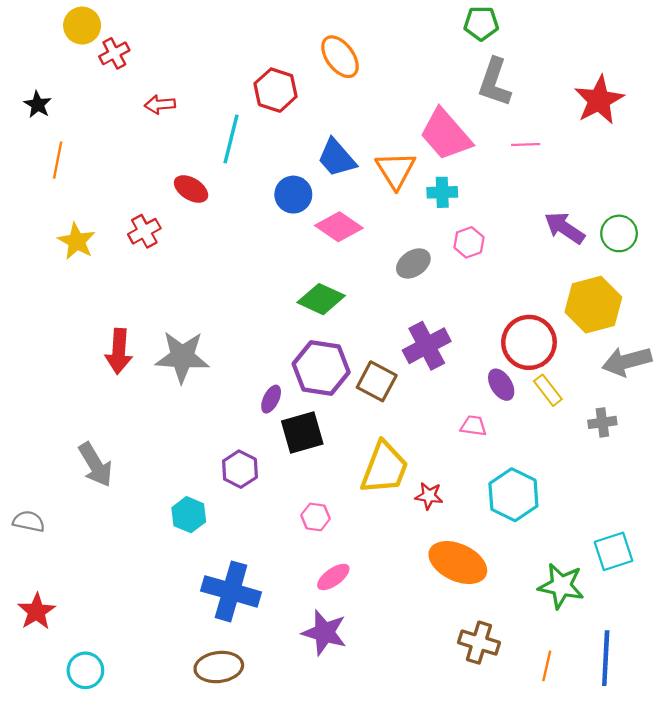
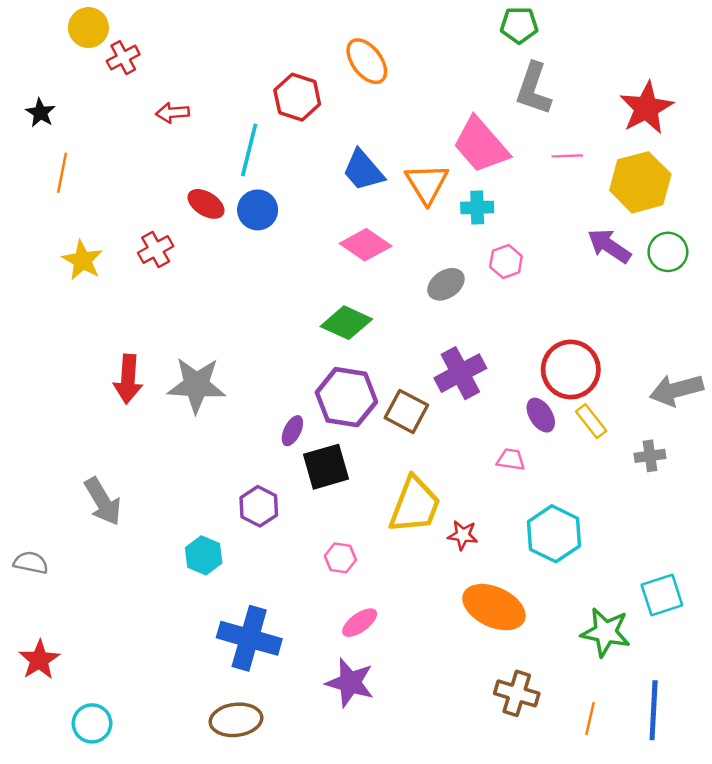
blue circle: (293, 195) -> (258, 210), moved
yellow hexagon: (593, 305) -> (640, 182), moved

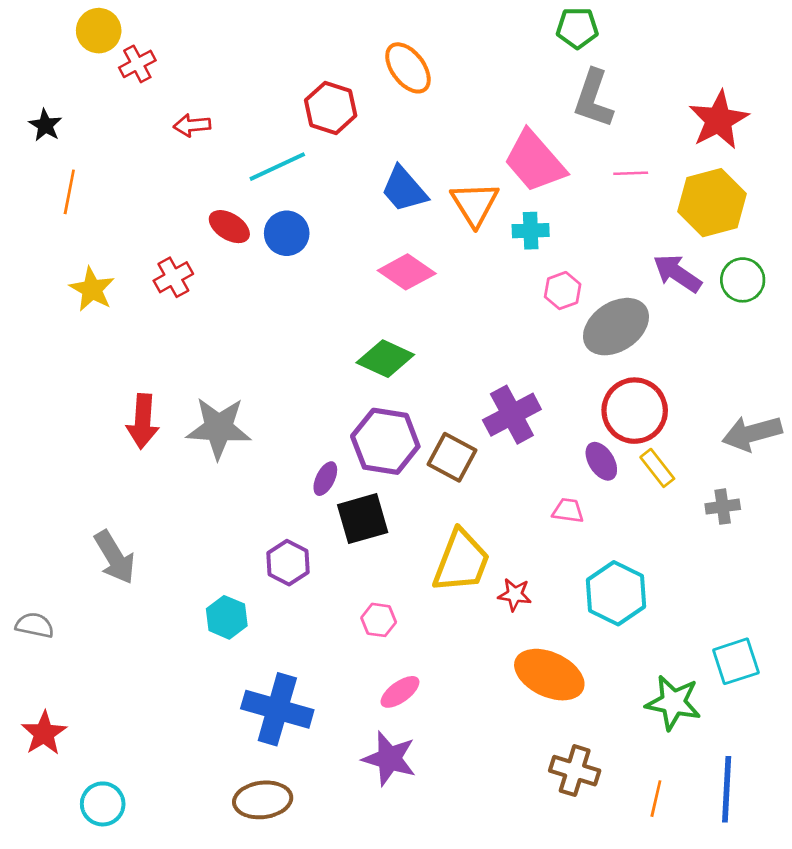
cyan line: (249, 150) -> (277, 167), turned 51
gray ellipse: (446, 284) -> (616, 327), moved, size x1.6

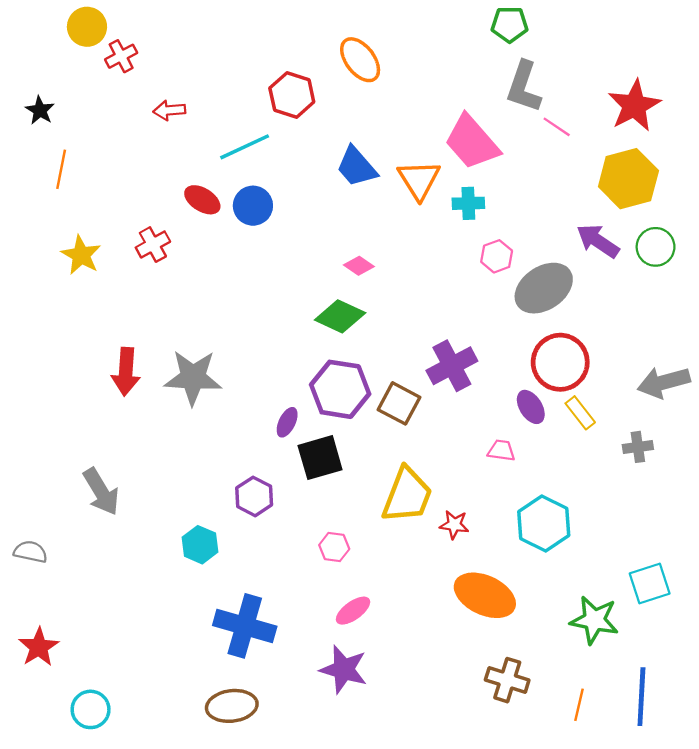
pink line: (631, 173) -> (557, 127), moved, turned 36
pink diamond: (407, 272) -> (359, 266), moved, size x0.6

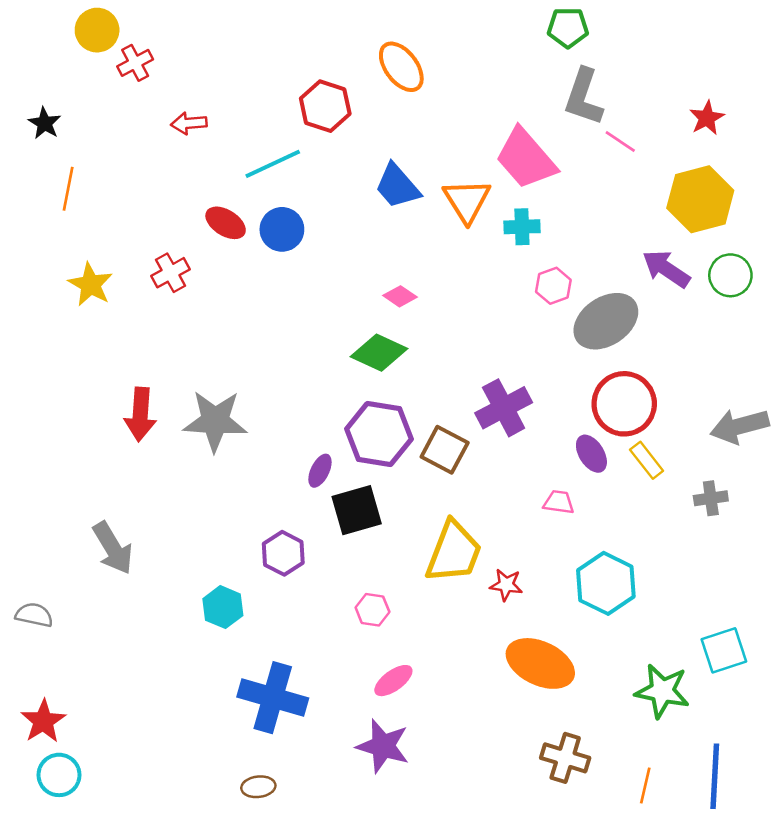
red star: (634, 106) -> (707, 118), size x0.6
brown ellipse: (232, 706) -> (258, 787), size x0.6
cyan circle: (91, 709) -> (59, 775), moved

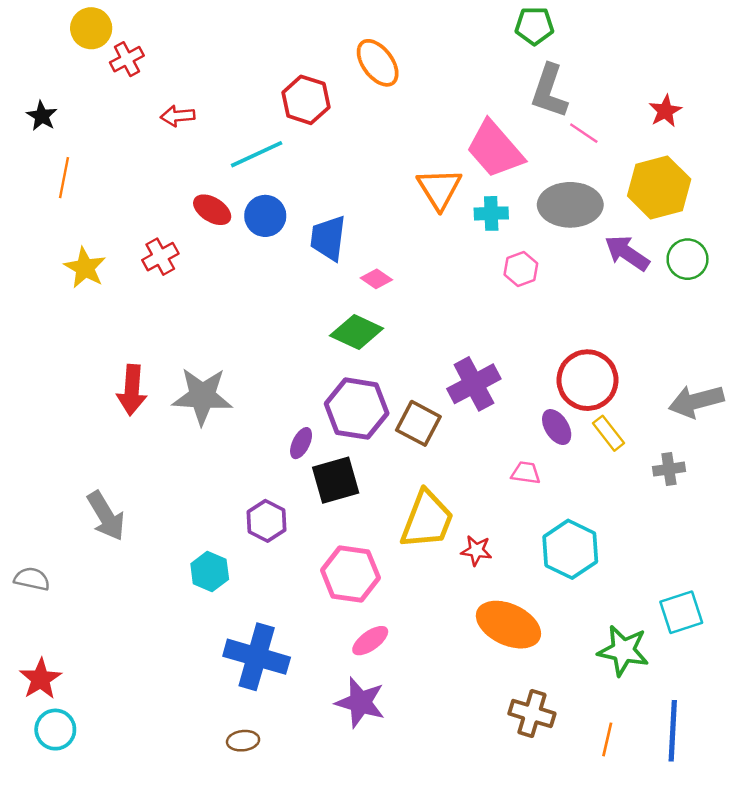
blue trapezoid: (397, 186) -> (328, 238), moved, turned 48
gray ellipse: (606, 321) -> (570, 205), moved, turned 34
pink hexagon: (372, 610) -> (350, 574), size x1.8

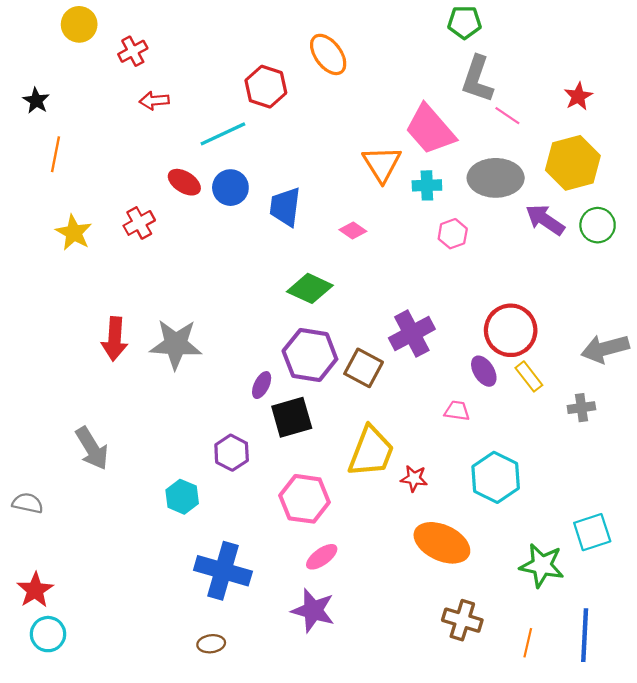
red cross: (127, 59) -> (133, 51), moved
pink diamond: (376, 279) -> (353, 230), moved

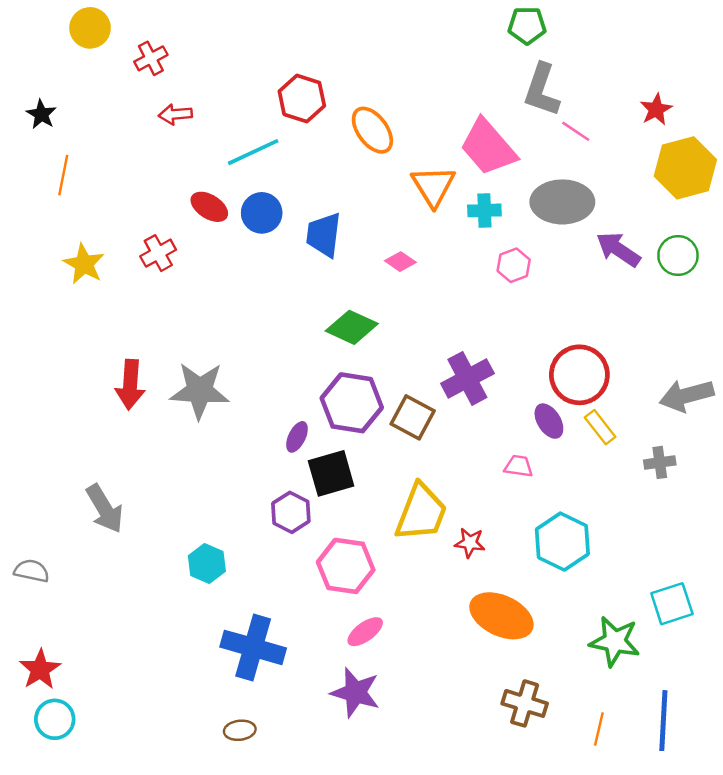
orange ellipse: (328, 54) -> (372, 130), moved
yellow hexagon: (573, 163) -> (685, 168), moved
purple hexagon: (232, 453) -> (291, 512), moved

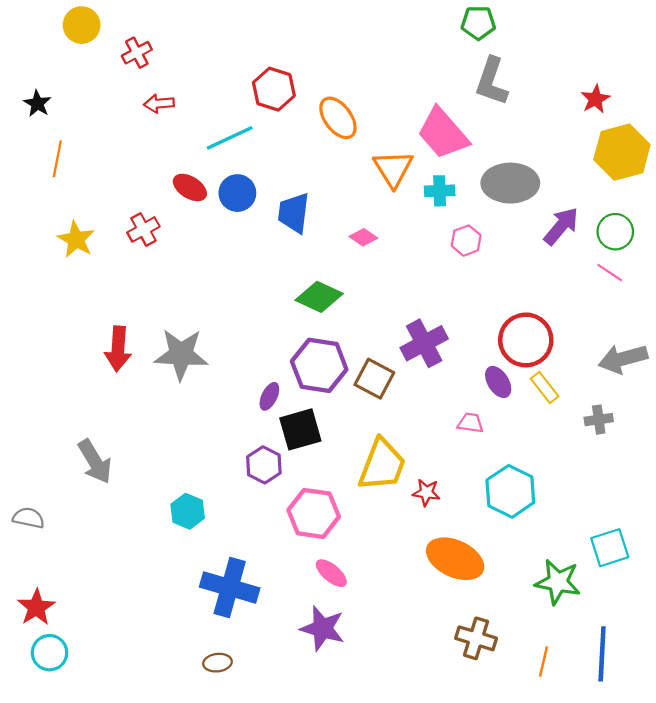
pink line: (576, 131) -> (610, 273), moved
purple arrow: (618, 249) -> (561, 226), turned 96
pink ellipse: (365, 632) -> (331, 573), turned 76

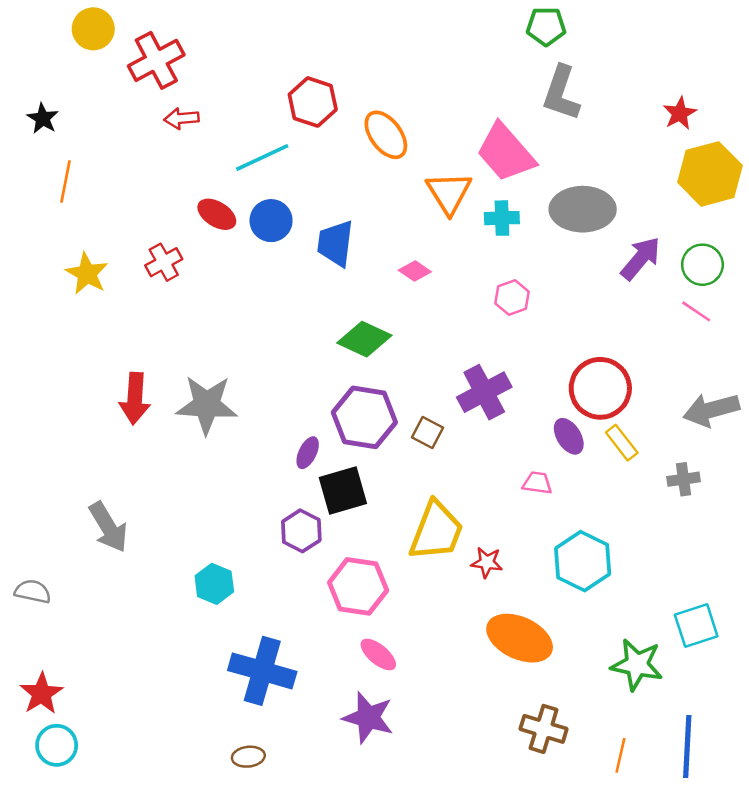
red cross: (137, 53) -> (156, 60), size x1.6
pink hexagon: (466, 241) -> (512, 298), moved
brown square: (374, 379) -> (427, 432), size x0.7

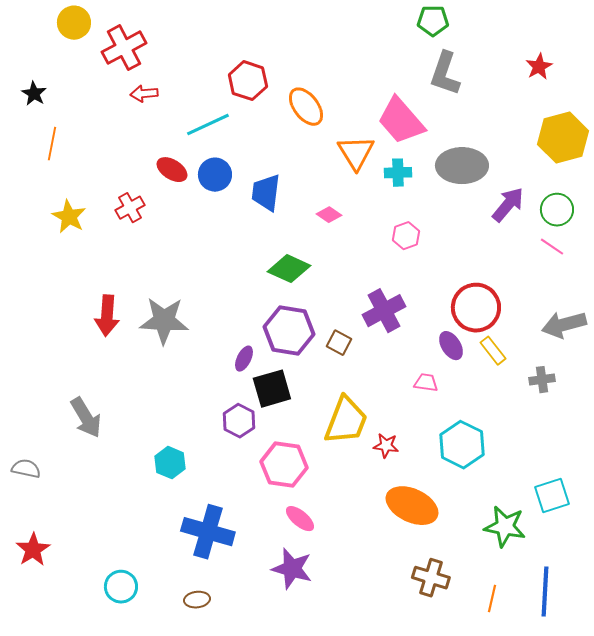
red star: (680, 113) -> (539, 67), moved
cyan circle: (57, 745) -> (121, 587), moved

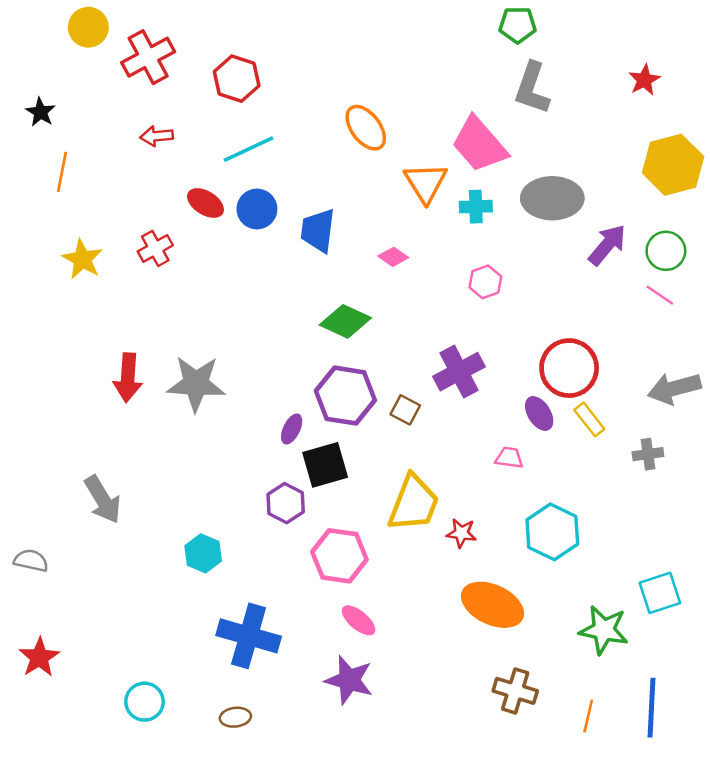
red hexagon: (248, 81) -> (237, 79), moved
red arrow: (144, 94) -> (156, 136), moved

